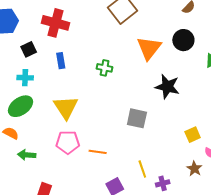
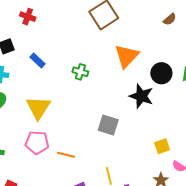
red cross: (56, 23) -> (28, 17), moved, size x0.6
black circle: (183, 40) -> (161, 73), moved
blue rectangle: (61, 61) -> (37, 61), turned -42

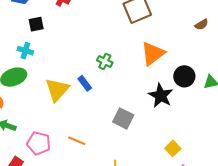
blue rectangle: (37, 61) -> (85, 83), moved
pink pentagon: (37, 143) -> (39, 143), moved
yellow square: (162, 146) -> (173, 148), turned -35

